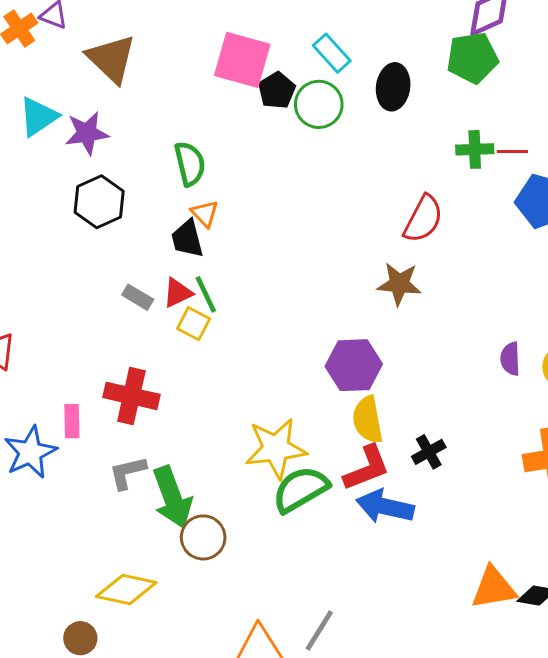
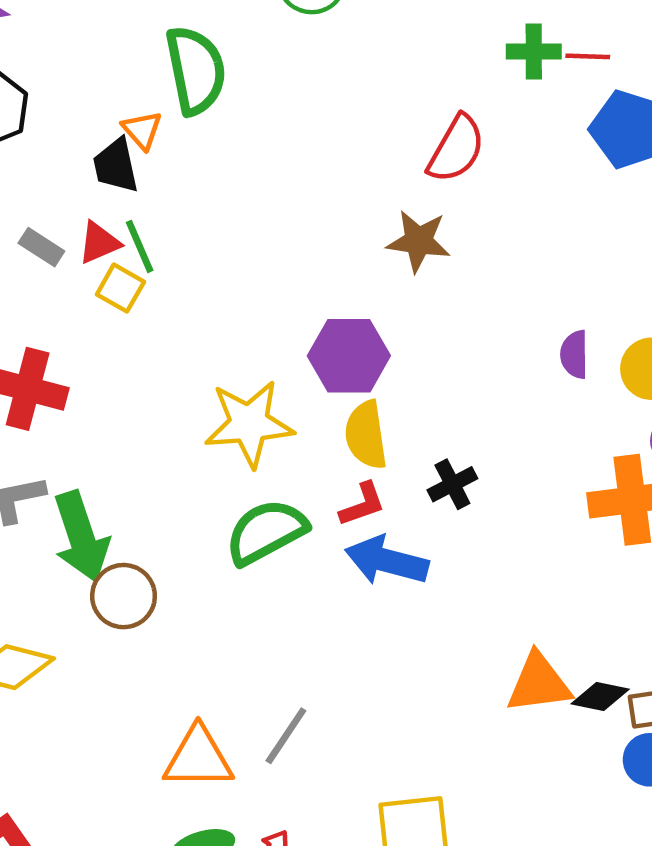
green semicircle: (190, 164) -> (196, 70), moved, size x1.4
yellow star: (276, 448) -> (249, 424), moved
red L-shape: (367, 468) -> (362, 504), size x0.7

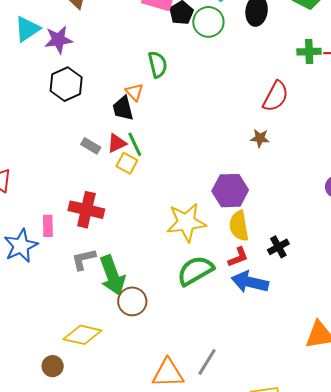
green semicircle: (196, 70) -> (158, 64), size x0.7
brown star: (418, 241) -> (260, 138), size x0.7

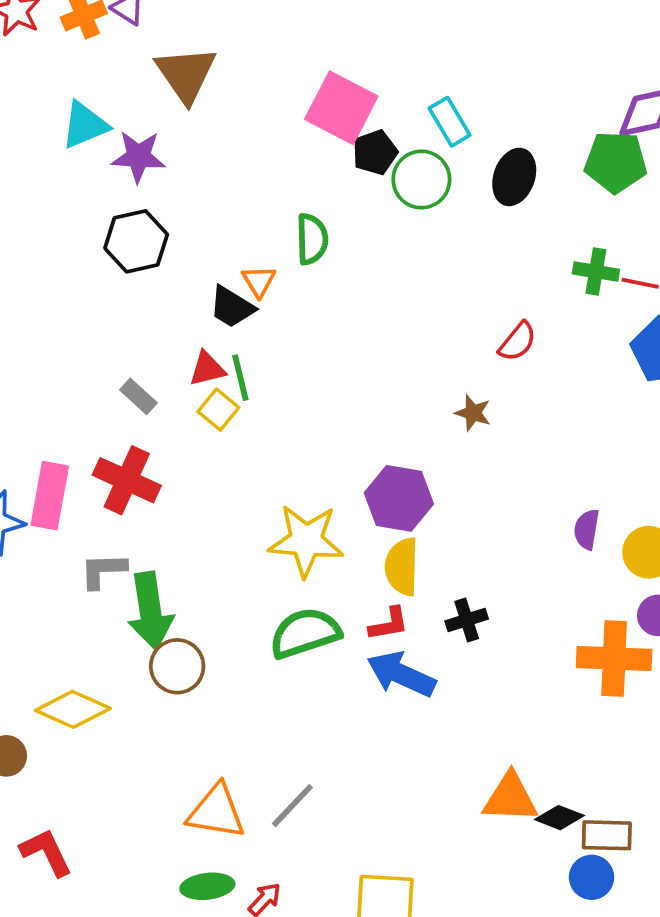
red semicircle: (276, 96) -> (518, 342), size x0.7
black trapezoid: (123, 108) -> (232, 307), turned -56
gray rectangle: (91, 146) -> (138, 396), moved
pink rectangle: (48, 226) -> (50, 496), size x1.6

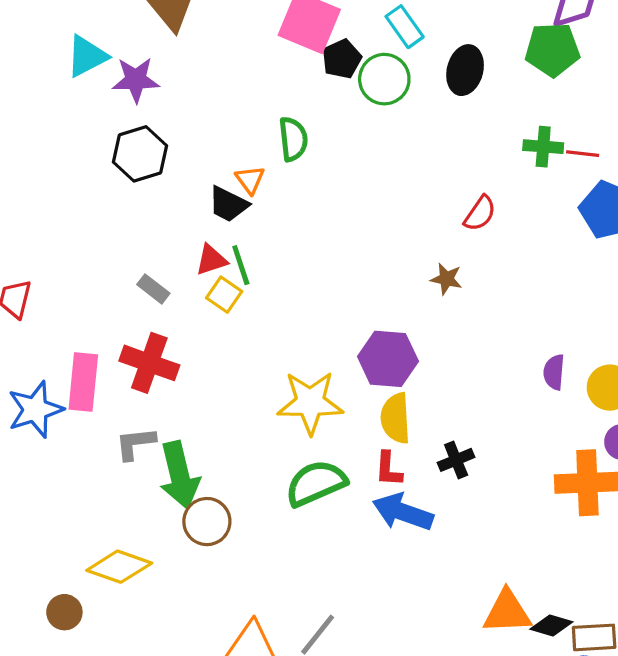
red L-shape: (389, 624) -> (388, 469), turned 108

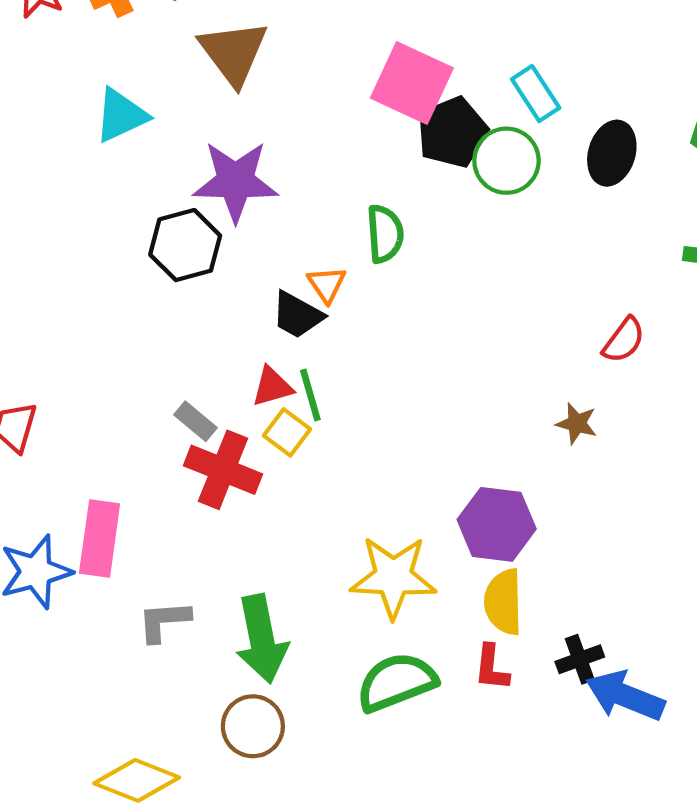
black pentagon: (342, 59) -> (452, 132), size x1.4
purple star: (136, 80) -> (235, 181), moved, size x1.4
red cross: (149, 363) -> (223, 470), moved
green arrow: (179, 475) -> (262, 639), moved
blue arrow: (403, 512) -> (625, 696), moved

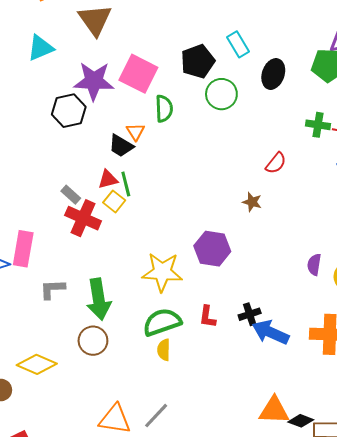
pink square: (412, 83) -> (138, 74), moved
green circle: (506, 161) -> (221, 94), moved
yellow semicircle: (503, 602) -> (164, 350), moved, size x0.7

